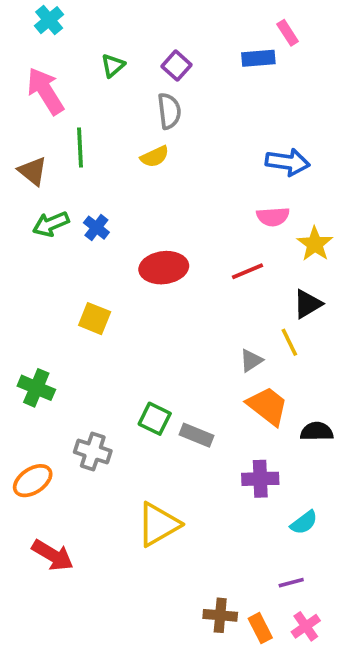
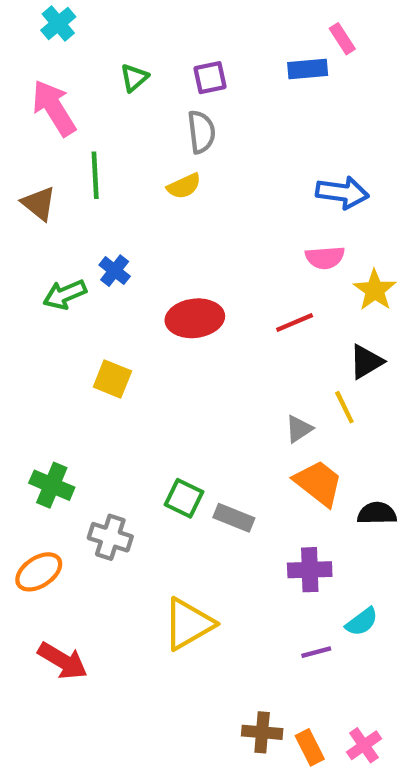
purple square: (176, 66) -> (210, 78), turned 36
green arrow: (51, 224) -> (65, 294), moved
green cross: (36, 388) -> (52, 485), moved
purple line: (291, 583) -> (316, 652), moved

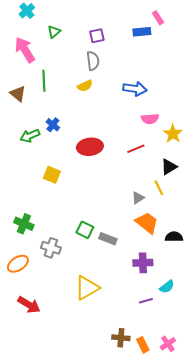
green triangle: (134, 78) -> (54, 32), moved
blue arrow: (342, 193) -> (135, 89), moved

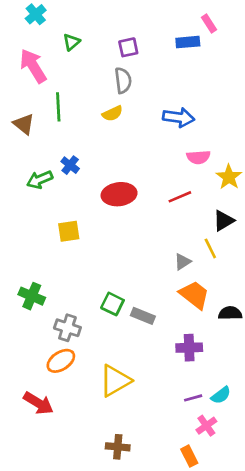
yellow square: (52, 175) -> (69, 231), turned -30
orange ellipse: (18, 264) -> (61, 361), moved
cyan semicircle: (167, 287) -> (221, 395), moved
brown cross: (121, 338) -> (118, 447), moved
pink cross: (168, 344) -> (206, 426), moved

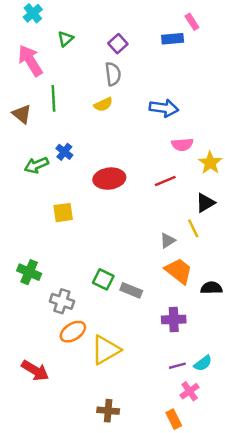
purple square: (128, 47) -> (118, 44), turned -30
orange ellipse: (61, 361) -> (73, 332), moved

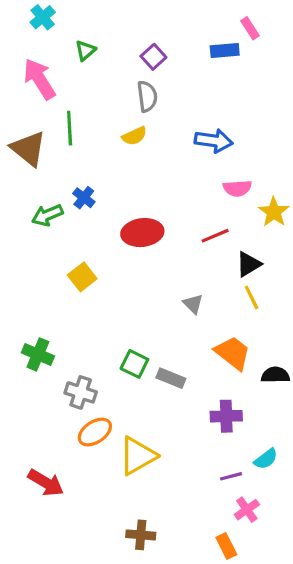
brown triangle: (22, 114) -> (28, 149), size x1.4
black triangle: (205, 203) -> (248, 264), moved
yellow square: (63, 213) -> (82, 277), turned -30
gray triangle: (168, 241) -> (193, 304), moved, turned -42
cyan semicircle: (203, 363) -> (266, 459), moved

